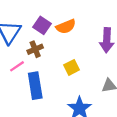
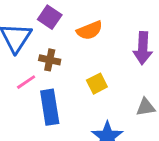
purple square: (42, 25) -> (50, 17), moved
brown cross: (35, 49) -> (50, 60), turned 35

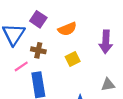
yellow square: (97, 84) -> (73, 59), moved

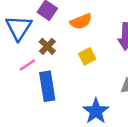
brown cross: (38, 50) -> (47, 46), turned 32

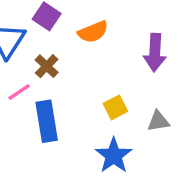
yellow square: (87, 56) -> (115, 107), moved

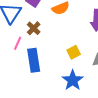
pink line: (19, 92) -> (18, 43), turned -32

